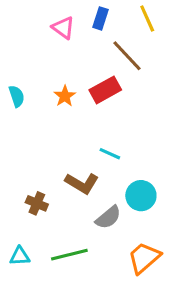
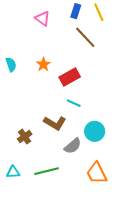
blue rectangle: (101, 18) -> (76, 11), moved
red rectangle: (105, 90) -> (70, 77), moved
brown cross: (37, 203) -> (25, 137), turned 32
orange trapezoid: (144, 258) -> (97, 173), turned -75

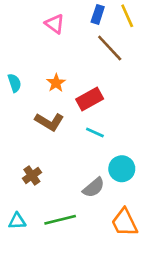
brown L-shape: (55, 123) -> (49, 122), moved

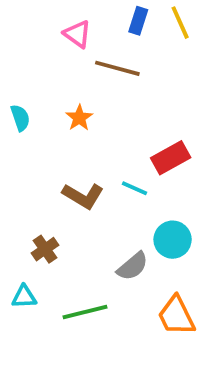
brown line: (110, 48) -> (117, 68), moved, turned -32
red rectangle: (90, 99) -> (171, 158), moved
brown L-shape: (49, 122) -> (83, 196), moved
cyan triangle: (17, 221) -> (24, 297), moved

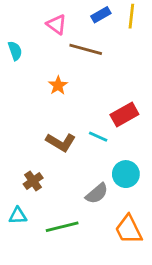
blue rectangle: (138, 21) -> (101, 15), turned 42
yellow line: (180, 23) -> (131, 16), turned 30
cyan semicircle: (20, 118) -> (15, 51), moved

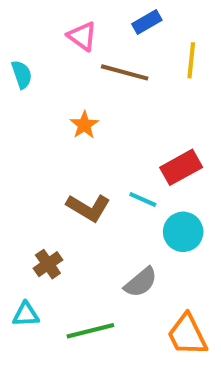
yellow line: (131, 16) -> (191, 60), moved
cyan circle: (126, 174) -> (183, 232), moved

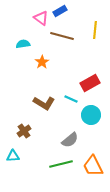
blue rectangle: (147, 22) -> (60, 11), moved
cyan semicircle: (22, 74) -> (23, 44), moved, turned -80
green line: (90, 331) -> (61, 164), moved

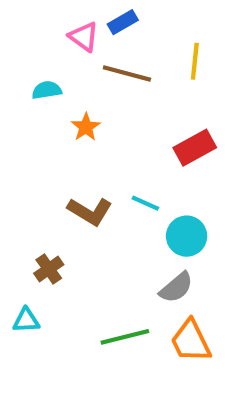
red rectangle: (90, 83) -> (195, 148), moved
gray semicircle: (70, 140) -> (176, 287), moved

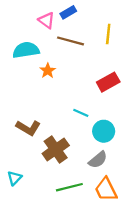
cyan semicircle: (47, 90) -> (26, 50), size x1.6
brown L-shape: (90, 211) -> (28, 128), moved
brown cross: (49, 269) -> (56, 149), moved, size x1.6
cyan triangle: (26, 320) -> (15, 178), turned -42

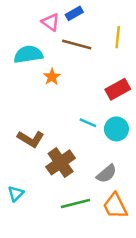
cyan circle: (104, 131) -> (116, 129), moved

